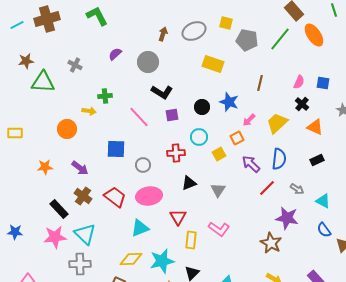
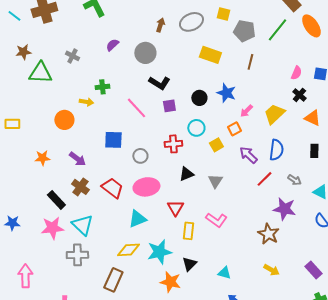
cyan line: (17, 25) -> (14, 16), turned 64
brown line: (260, 83) -> (250, 62), moved
black rectangle: (317, 160) -> (314, 151), turned -64

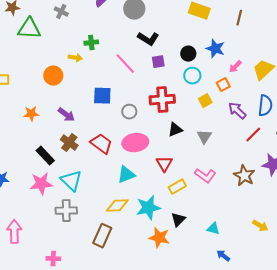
cyan circle: (196, 128) -> (192, 76), moved
red cross: (173, 144) -> (162, 100), size x1.4
yellow rectangle: (188, 231) -> (177, 187), turned 54
brown star: (268, 234) -> (244, 176), moved

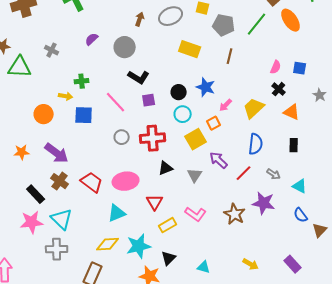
blue square: (102, 96) -> (84, 115), moved
yellow square: (205, 101) -> (196, 139), size x1.5
purple arrow: (237, 111) -> (219, 160), moved
gray circle: (129, 112) -> (122, 137), moved
purple arrow: (66, 115) -> (57, 153), size x1.4

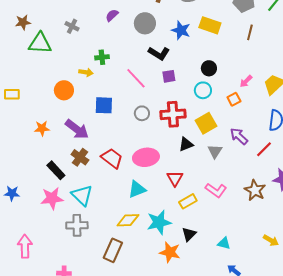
blue star: (206, 87) -> (181, 30), moved
black circle: (179, 92) -> (209, 68), moved
blue square: (84, 115) -> (104, 105), moved
yellow square: (196, 139) -> (206, 123), moved

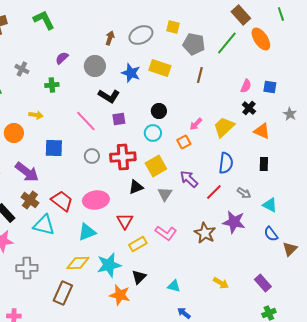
green cross: (102, 57) -> (52, 85), moved
cyan triangle: (82, 195) -> (44, 225), moved, turned -30

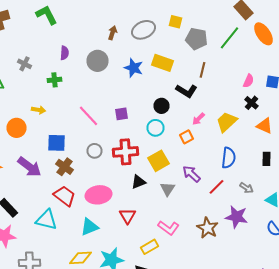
purple semicircle: (62, 58) -> (64, 53), turned 136
black L-shape: (109, 96) -> (186, 91), moved
brown cross: (30, 200) -> (64, 167), moved
yellow rectangle: (138, 244) -> (150, 247), moved

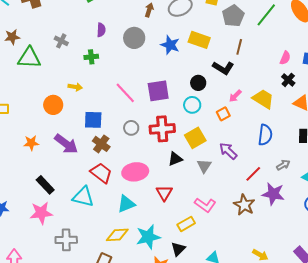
gray pentagon: (196, 39) -> (233, 16), turned 30
purple square: (122, 114) -> (158, 91), size x1.6
yellow trapezoid: (226, 122) -> (263, 99), turned 75
red line: (216, 187) -> (253, 174), moved
gray arrow: (246, 188) -> (283, 165), turned -64

